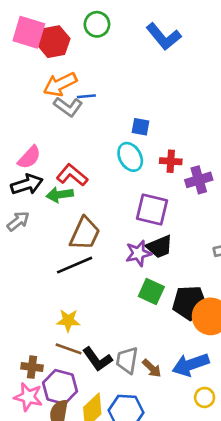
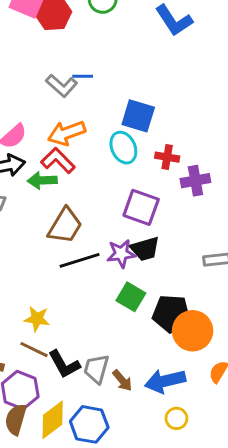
orange arrow: (60, 84) -> (67, 133), moved
blue square: (141, 127) -> (138, 116), size x1.6
black line: (75, 265) -> (80, 260), moved

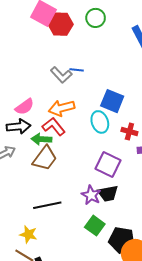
brown trapezoid: (65, 226) -> (45, 158), moved
purple star: (121, 254) -> (91, 195), turned 30
black line: (80, 260) -> (47, 205), moved

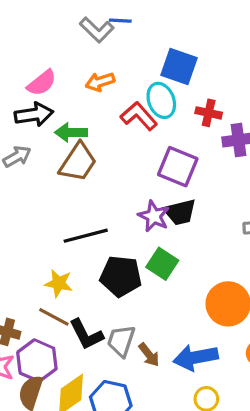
orange arrow: (62, 108) -> (100, 82), size x0.7
red L-shape: (54, 127) -> (139, 116), moved
black pentagon: (122, 240) -> (121, 276), moved

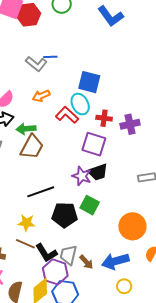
red cross: (209, 113) -> (104, 118), moved
purple hexagon: (37, 361) -> (55, 272), moved

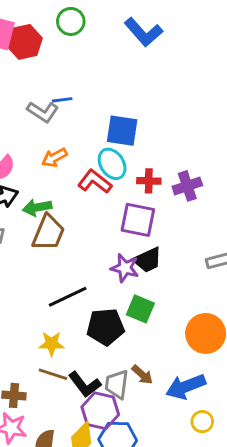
brown arrow: (86, 262) -> (142, 375), moved

